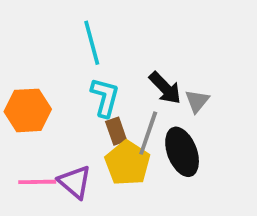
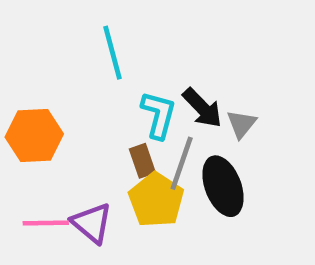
cyan L-shape: (105, 97) -> (159, 115), moved

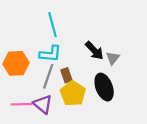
cyan L-shape: (159, 115) -> (50, 54), moved, turned 80
gray line: (182, 163) -> (48, 76), moved

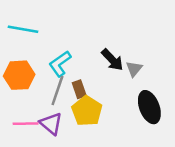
cyan line: (53, 25) -> (23, 29), moved, turned -65
cyan L-shape: (50, 54) -> (60, 64), turned 140
black ellipse: (104, 87) -> (149, 107), moved

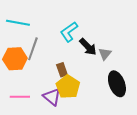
cyan L-shape: (60, 64) -> (69, 32), moved
gray line: (57, 90) -> (33, 49), moved
purple triangle: (51, 124) -> (52, 97), moved

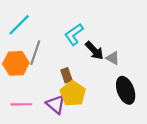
cyan line: (18, 23) -> (19, 25), turned -55
gray triangle: (105, 54) -> (113, 58), turned -40

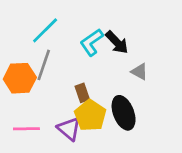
cyan line: (19, 25) -> (45, 30), moved
black arrow: (94, 50) -> (117, 42), moved
black ellipse: (126, 90) -> (124, 113), moved

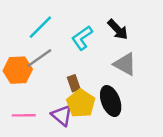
black arrow: (117, 42) -> (118, 30), moved
gray line: (44, 65) -> (39, 58), turned 36
gray triangle: (139, 72) -> (125, 64), size x1.5

